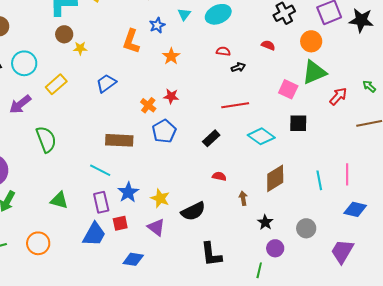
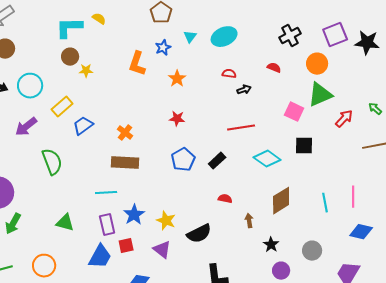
blue trapezoid: (106, 83) -> (83, 126), moved
orange cross: (148, 105) -> (125, 133), moved
blue pentagon: (164, 131) -> (183, 160), moved
cyan line: (100, 170) -> (106, 193), turned -30

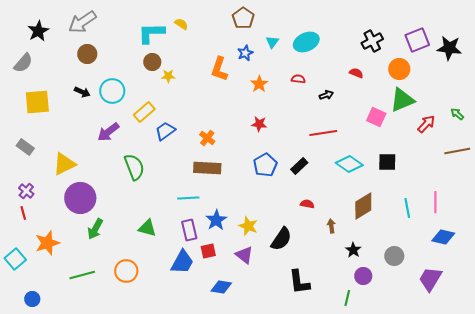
red semicircle: (229, 74) -> (298, 79), moved
black square: (304, 146) -> (387, 162), moved
black semicircle: (199, 234) -> (281, 239), turned -30

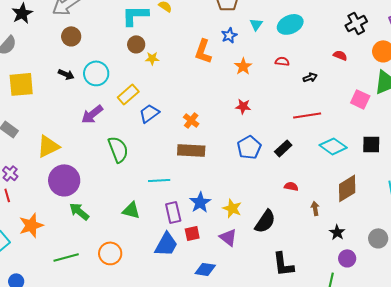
cyan line: (188, 198) -> (159, 180), moved
green arrow: (95, 229) -> (79, 211), turned 100

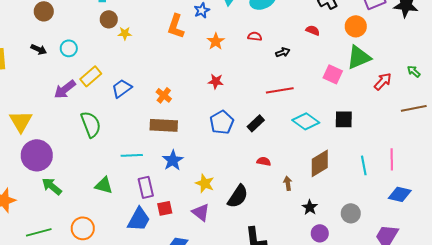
cyan circle: (96, 73) -> (69, 48), size x0.7
yellow rectangle: (128, 94) -> (91, 76), moved
yellow triangle: (48, 146) -> (21, 121), turned -35
blue star: (200, 202) -> (173, 160), moved

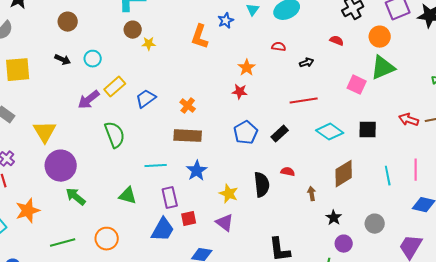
orange star: (216, 41) -> (247, 68), moved
red arrow: (383, 81) -> (409, 120), moved, turned -114
black semicircle: (238, 196) -> (262, 185), moved, turned -40

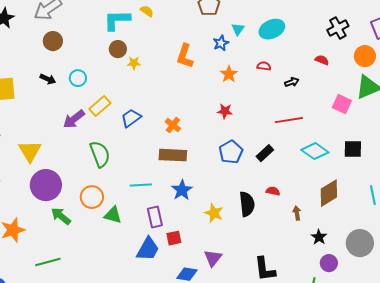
blue star: (226, 21) -> (221, 43), moved
orange star: (247, 68) -> (229, 74), moved
purple triangle: (225, 223) -> (213, 258), moved, turned 30
gray circle: (375, 224) -> (360, 243), size x1.4
orange circle: (107, 239) -> (92, 197), moved

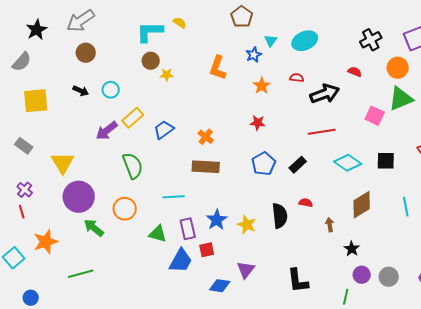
black arrow: (292, 82) -> (325, 94), size x2.0
blue star: (182, 190) -> (217, 220), moved
green triangle: (113, 215) -> (158, 234), moved
gray circle: (360, 243) -> (389, 277), moved, size x0.7

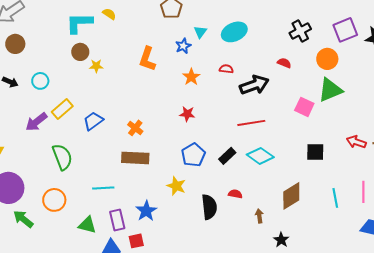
cyan diamond: (348, 163) -> (260, 156), moved
yellow star: (247, 225) -> (176, 186), moved

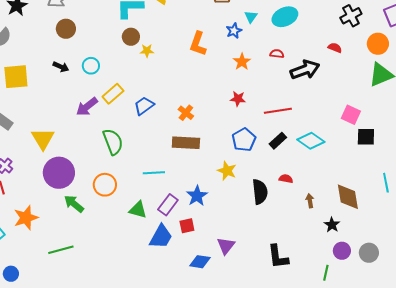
pink square: (304, 107) -> (351, 115), moved
red line: (251, 123) -> (278, 111), moved
brown diamond: (291, 196) -> (348, 197), moved, turned -68
purple rectangle: (117, 220) -> (168, 205), turned 50

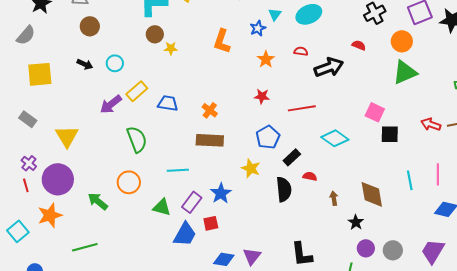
blue trapezoid: (144, 106) -> (168, 103), turned 45
black rectangle: (278, 141) -> (292, 157), moved
purple circle: (59, 173) -> (58, 179), moved
purple triangle: (226, 246) -> (252, 256), moved

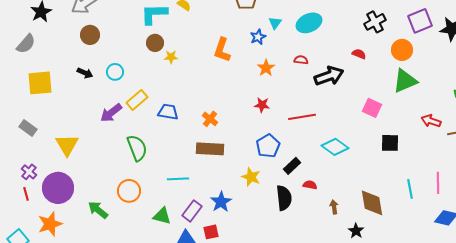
pink square: (375, 112) -> (372, 108), moved
red arrow: (431, 124) -> (431, 121), moved

